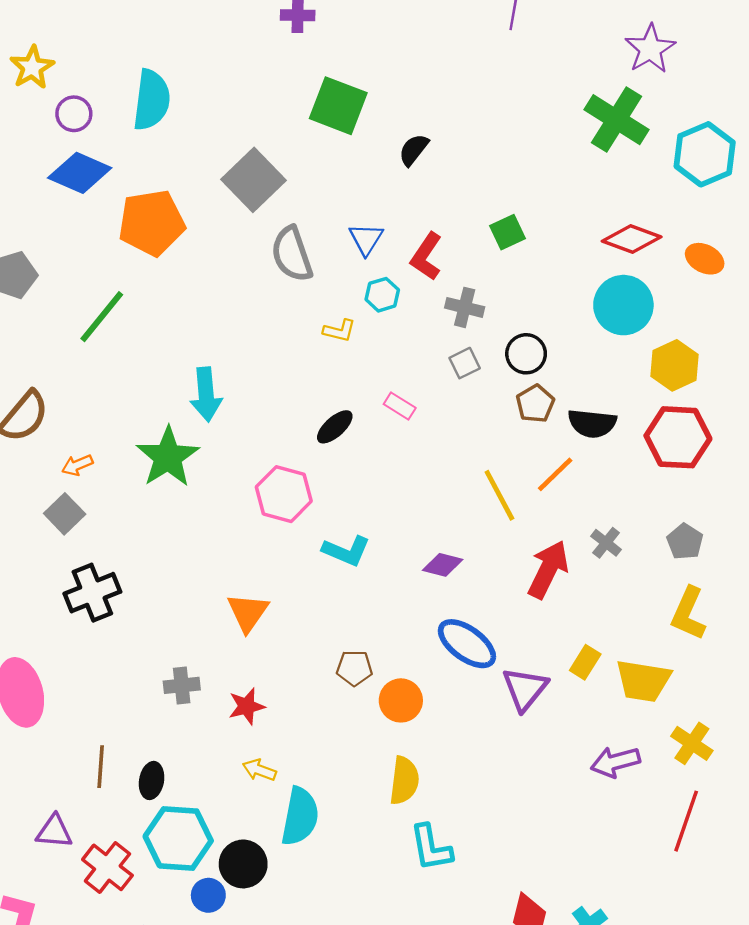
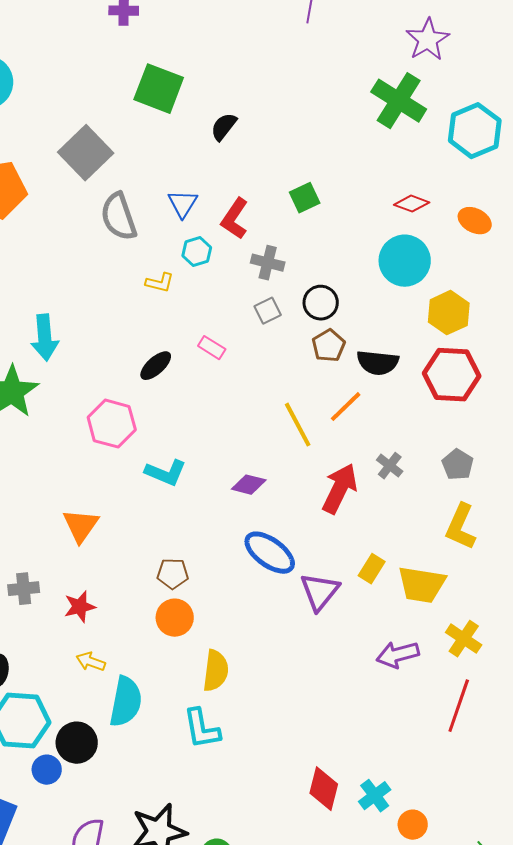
red diamond: (632, 239) -> (412, 204), size x0.7
orange circle: (401, 700) -> (175, 618), moved
cyan L-shape: (431, 848) -> (202, 729), moved

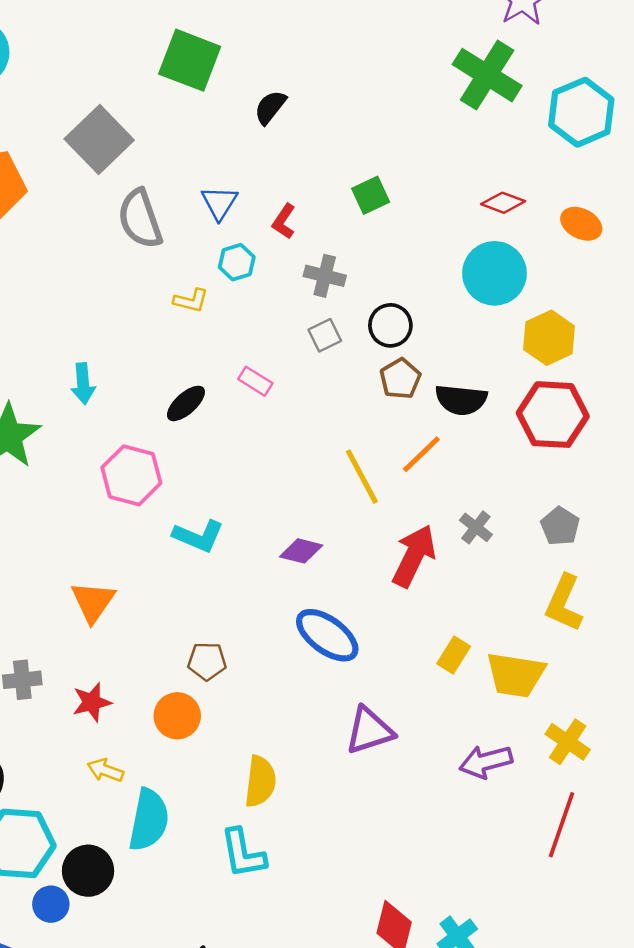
red L-shape: (235, 219) -> (284, 221), size x0.7
cyan arrow: (45, 338) -> (83, 384), moved, size x0.7
purple triangle: (320, 592) -> (369, 731), moved, turned 33
orange circle: (175, 618) -> (177, 716), moved

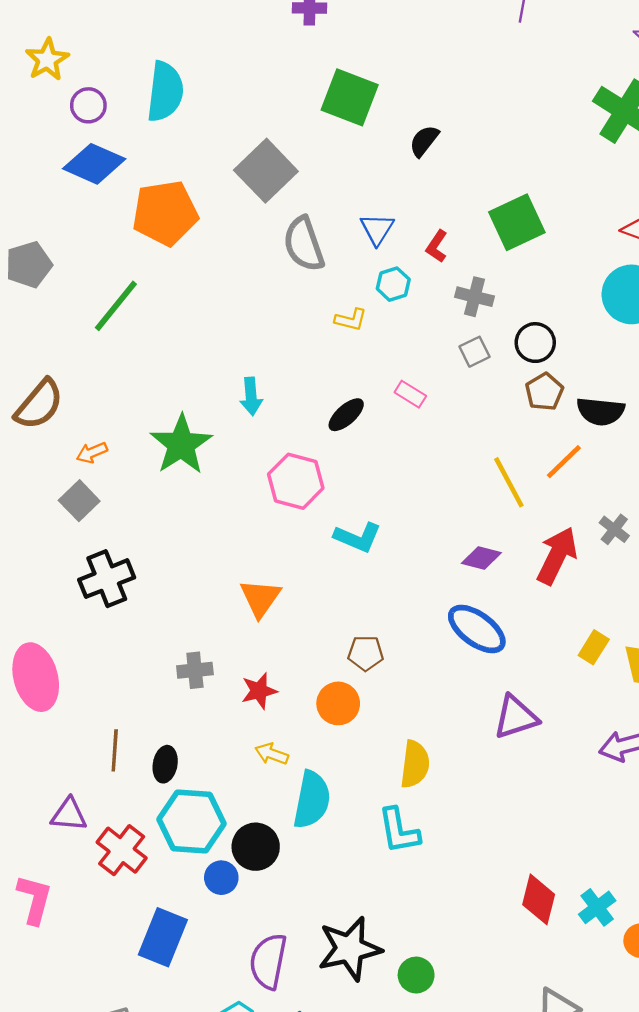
green square: (371, 195) -> (517, 222), size x1.6
purple diamond: (301, 551) -> (481, 558), moved

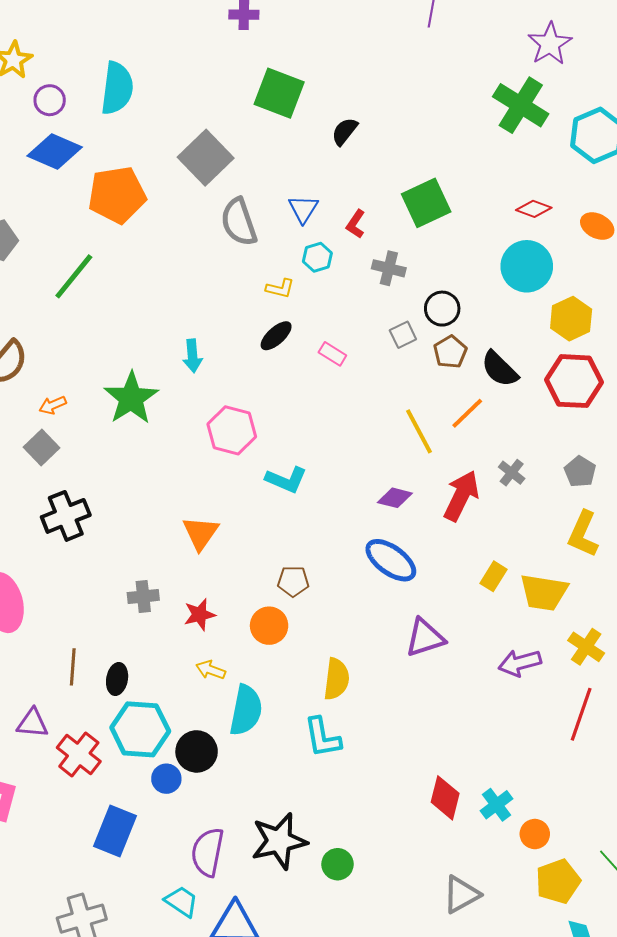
gray square: (475, 352) -> (403, 335), moved
black semicircle: (601, 411) -> (500, 369), turned 39
black ellipse: (346, 415) -> (276, 336), moved

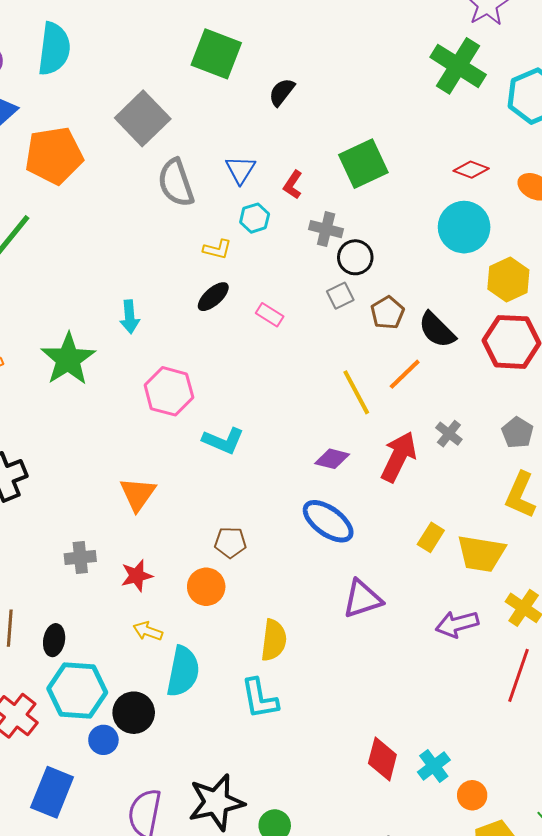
black circle: (442, 309) -> (355, 257), moved

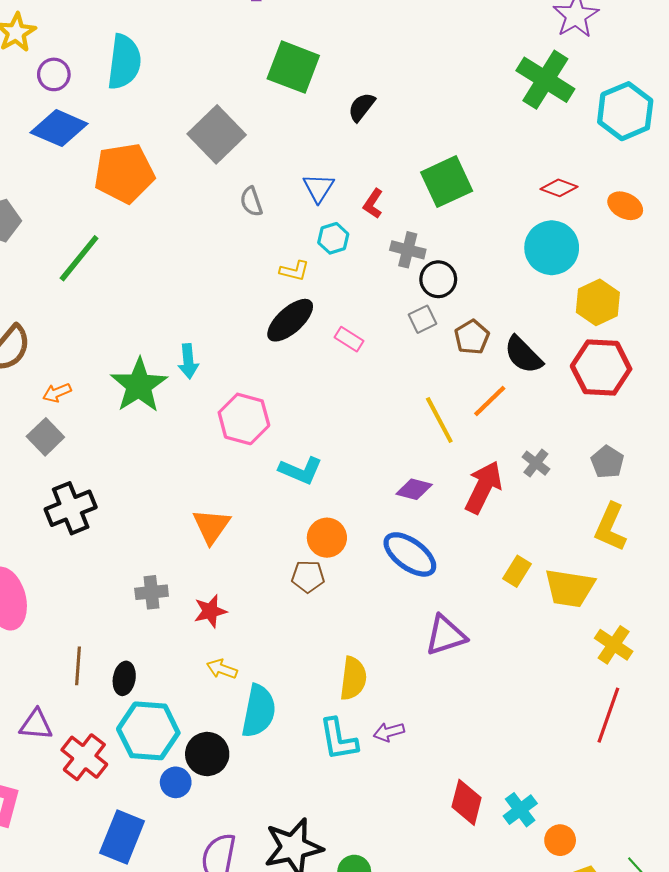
gray semicircle: (176, 183) -> (251, 202), size x0.6
black ellipse: (213, 297) -> (290, 320), size x1.4
cyan arrow: (130, 317) -> (188, 361), moved
orange circle: (206, 587) -> (327, 538), moved
purple arrow: (457, 624) -> (389, 732), moved, size x0.7

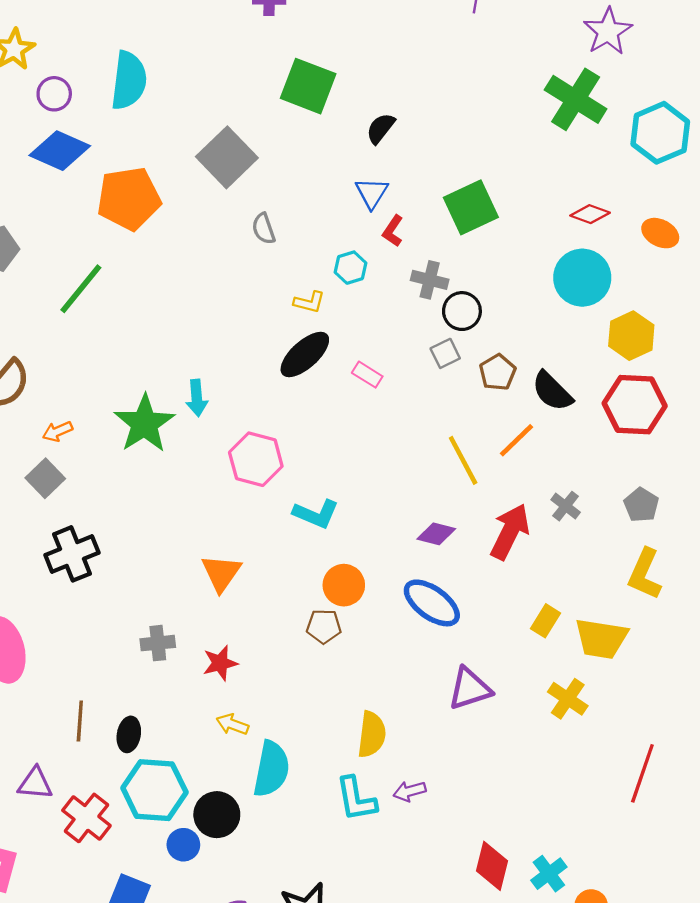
blue triangle: (319, 188) -> (372, 193), moved
yellow cross: (614, 645) -> (568, 699), moved

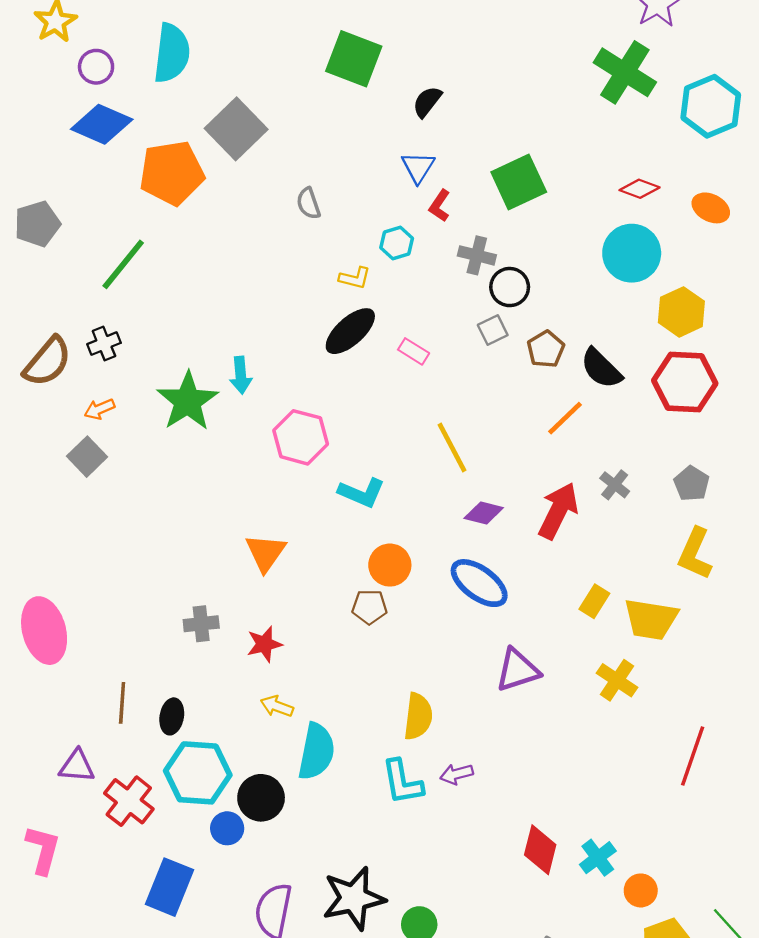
gray square: (227, 157) -> (236, 129), moved
yellow line: (463, 460) -> (452, 447), moved
black cross: (72, 554) -> (104, 344), moved, size x0.6

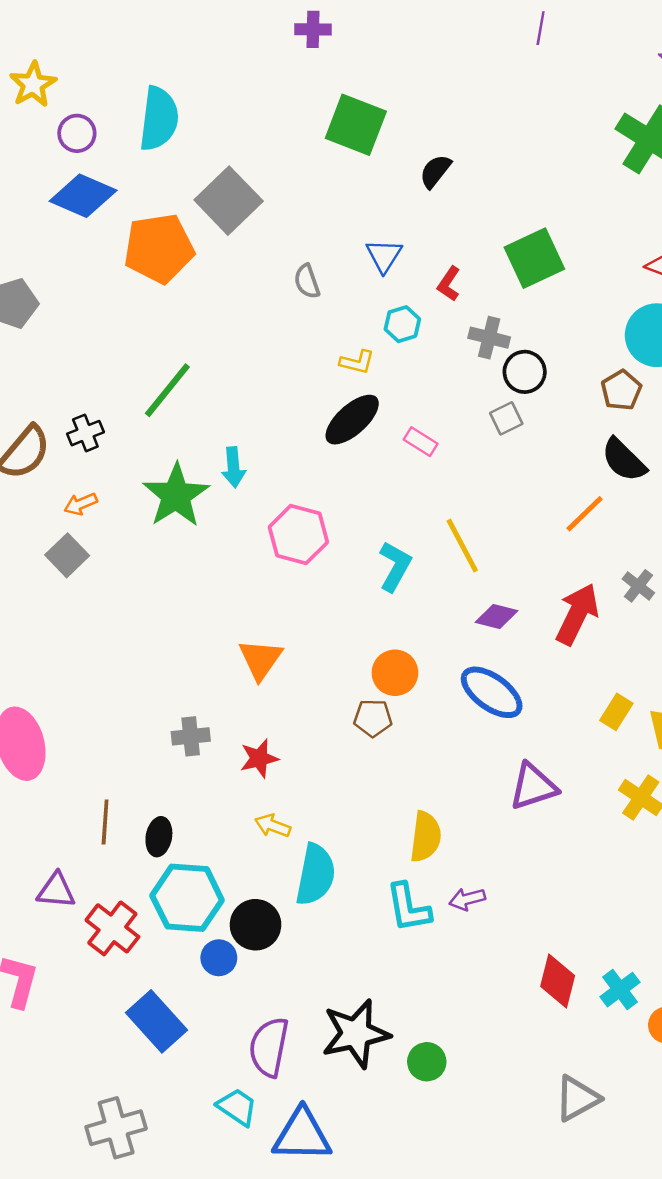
blue triangle: (418, 167) -> (384, 256), moved
green line: (123, 264) -> (167, 390), moved
brown pentagon: (546, 349) -> (621, 390), moved
cyan L-shape: (362, 493) -> (395, 566), moved, turned -84
blue rectangle: (170, 887) -> (156, 1021), turned -64

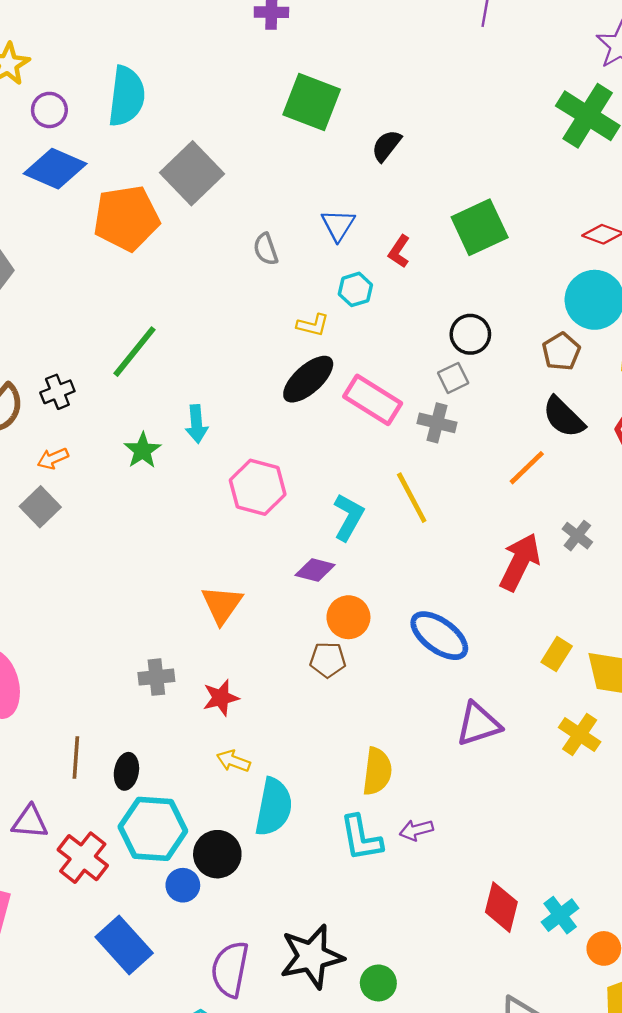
gray cross: (489, 338) -> (437, 423), moved
pink rectangle: (421, 442) -> (373, 400), size x1.8
green star: (176, 495) -> (143, 450), size x0.6
purple diamond: (496, 616) -> (315, 570), moved

